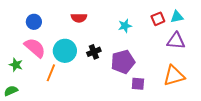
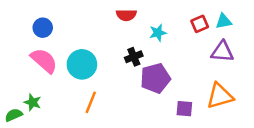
red semicircle: (79, 18) -> (126, 15), moved
black cross: (94, 52) -> (134, 57), moved
green star: (16, 65) -> (33, 102), moved
orange line: (51, 73) -> (91, 102), moved
purple square: (138, 84) -> (184, 109), moved

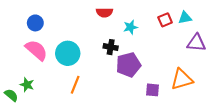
purple triangle: (222, 52) -> (196, 43), moved
black cross: (134, 57) -> (111, 47), turned 32
green semicircle: (14, 115) -> (11, 95), turned 64

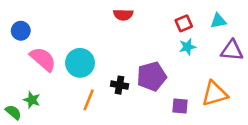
red square: (165, 20) -> (184, 23), moved
blue circle: (35, 23) -> (21, 31), moved
cyan star: (131, 27) -> (187, 47), moved
black cross: (111, 47) -> (120, 85), moved

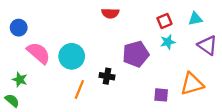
purple triangle: (232, 50) -> (207, 45), turned 30
purple pentagon: (152, 76) -> (136, 54), moved
green star: (32, 100) -> (20, 79), moved

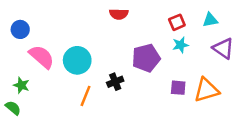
black cross: (107, 76) -> (115, 82), turned -32
purple square: (161, 95) -> (178, 88), moved

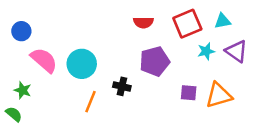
red semicircle: (119, 14) -> (143, 22), moved
red square: (177, 22) -> (187, 24), size x1.6
cyan star: (181, 45) -> (206, 51), moved
black cross: (115, 82) -> (122, 86), turned 35

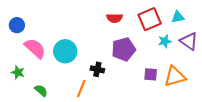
orange line: (91, 102) -> (81, 88), moved
green semicircle: (14, 114) -> (41, 91), moved

